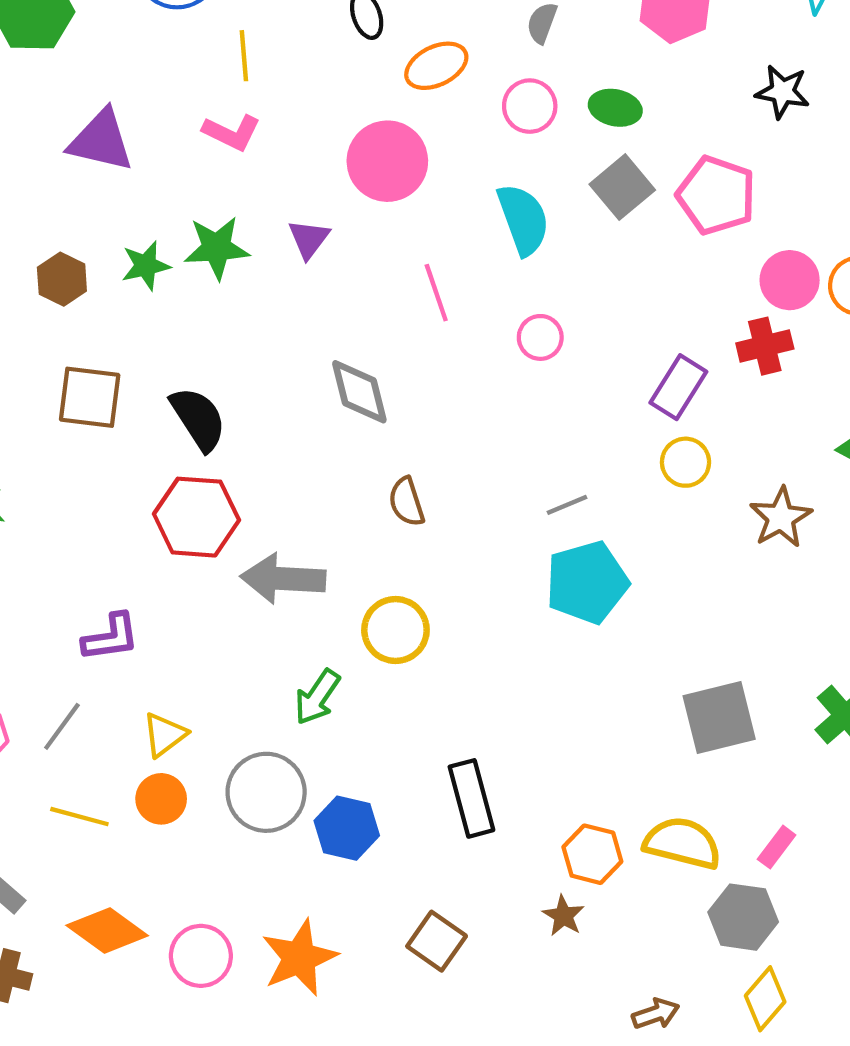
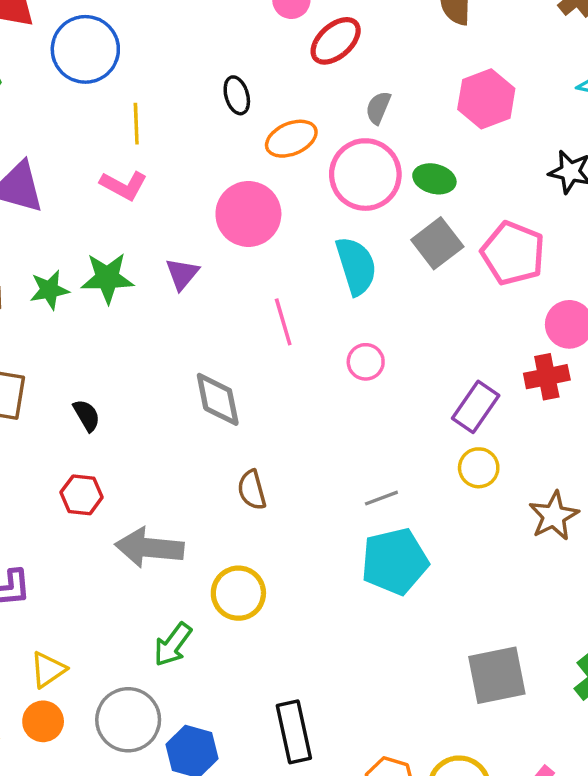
pink circle: (530, 106) -> (365, 175), size x1.6
black semicircle: (198, 419) -> (87, 415), size x0.6
red hexagon: (196, 517) -> (82, 495), size x0.6

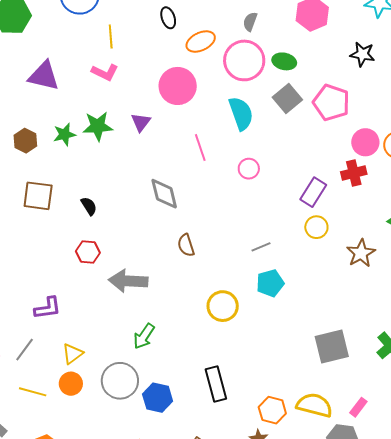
cyan pentagon: (395, 561) -> (270, 283), size x0.7
yellow circle: (238, 593) -> (223, 306), moved

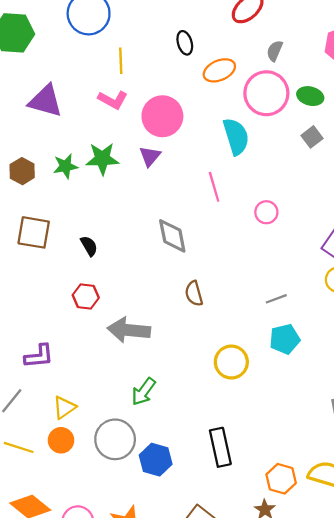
pink circle: (178, 86) -> (162, 116), moved
gray square: (287, 98) -> (312, 137), size x0.7
cyan semicircle: (241, 113) -> (236, 136), moved

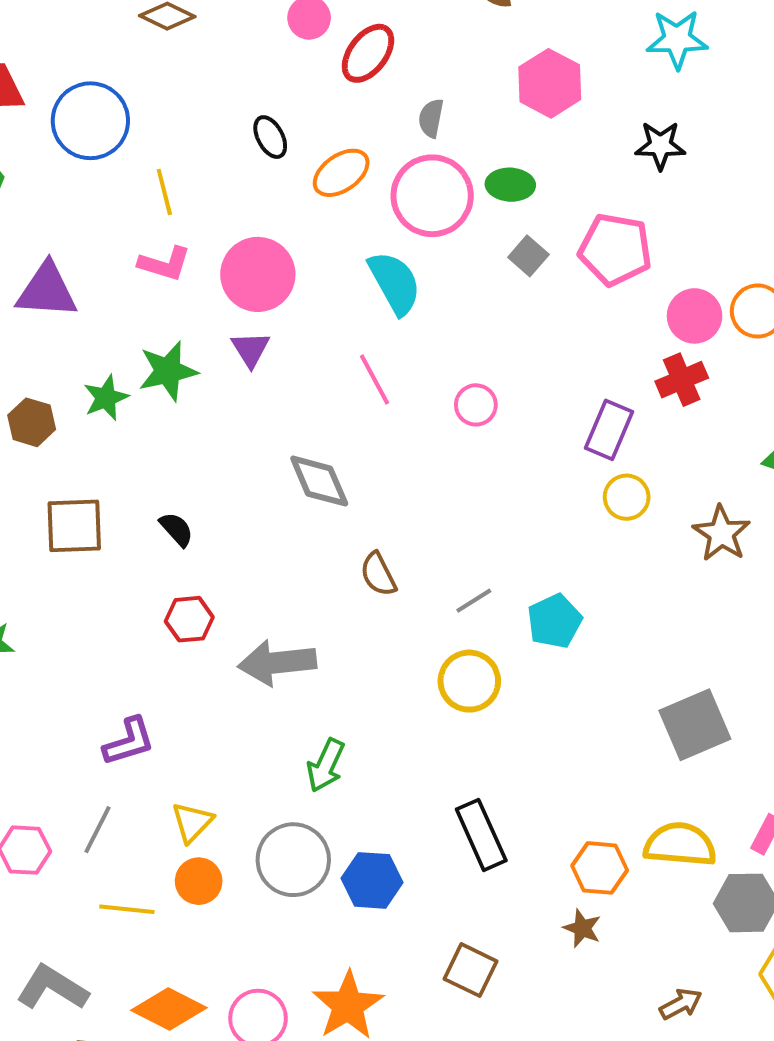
gray line: (276, 299) -> (474, 601), moved

